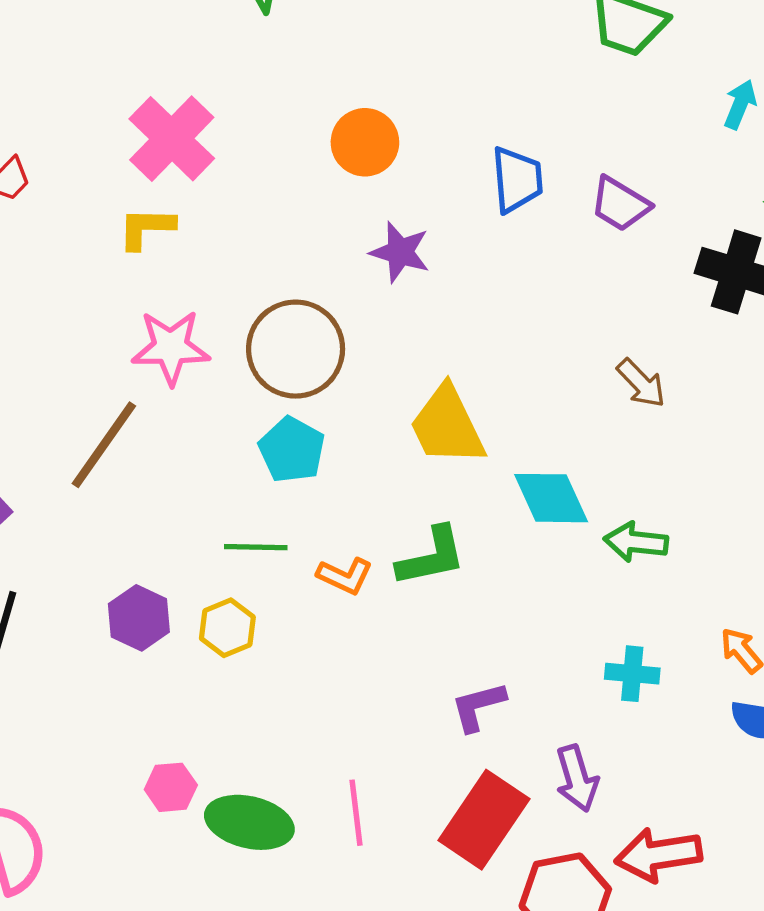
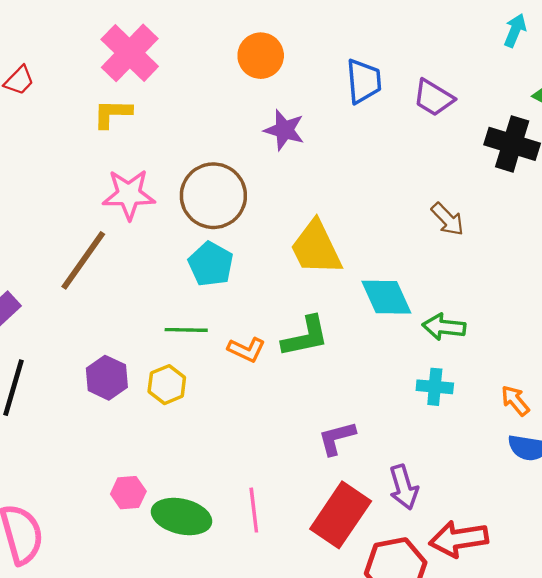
cyan cross: (632, 674) -> (435, 387), moved

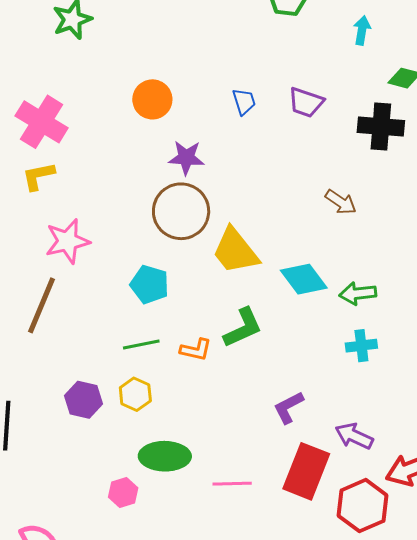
blue trapezoid: (364, 81) -> (244, 102), size x0.7
brown circle: (213, 196) -> (181, 211), moved
purple arrow: (404, 487) -> (354, 436), turned 144
pink line: (254, 510) -> (232, 484), turned -72
green ellipse: (182, 516) -> (165, 456), moved

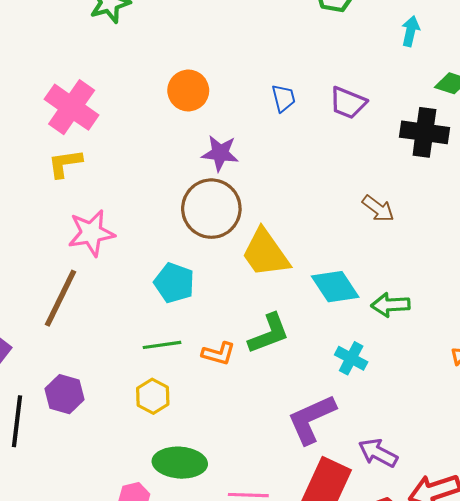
cyan cross: (361, 346) -> (351, 358), moved, turned 32
purple hexagon: (83, 400) -> (64, 394), moved
purple L-shape: (288, 407) -> (311, 419), size x1.5

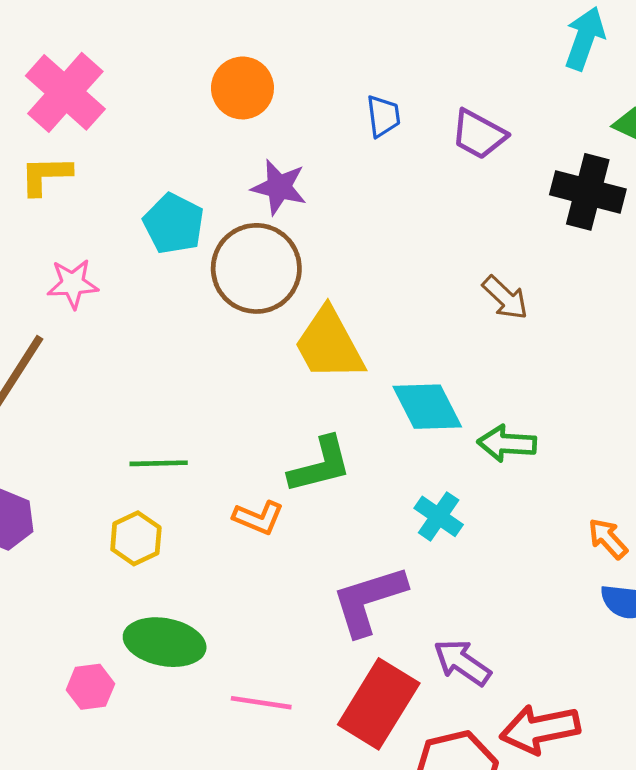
cyan arrow: (410, 31) -> (585, 38), size x1.4
pink star: (91, 233) -> (73, 284), size x0.7
cyan pentagon: (174, 283) -> (174, 224), moved
orange L-shape: (218, 354) -> (258, 518), moved

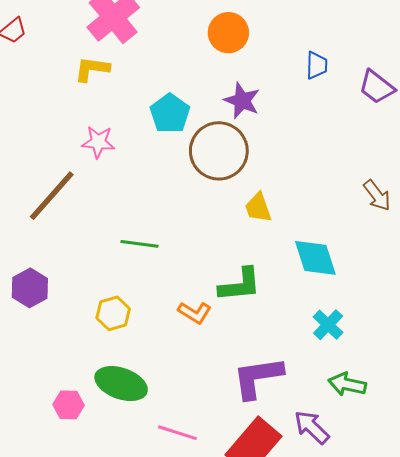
yellow trapezoid: (329, 344) -> (258, 208), size x0.6
green arrow: (507, 443) -> (347, 384), moved
green line: (159, 463) -> (139, 244), moved
cyan cross: (439, 516) -> (328, 325), moved

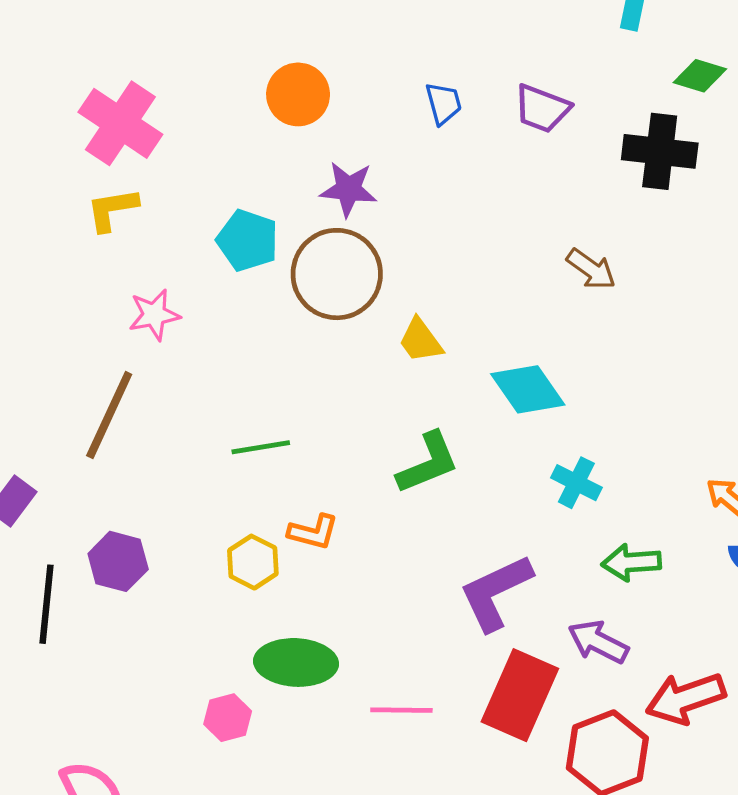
orange L-shape: (195, 313) -> (313, 532), moved

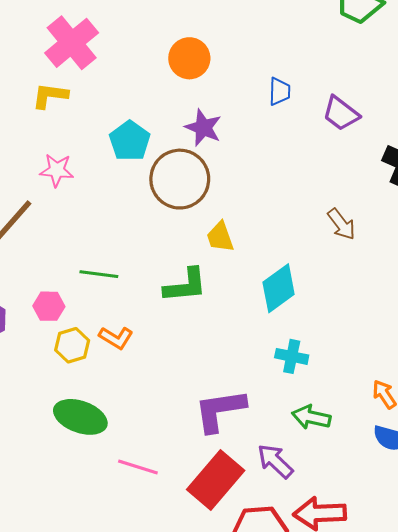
cyan diamond: (528, 389) -> (279, 288), turned 72
green L-shape: (428, 463) -> (185, 285), moved
cyan cross: (576, 483) -> (292, 356), turned -32
pink hexagon: (228, 718) -> (49, 306), moved

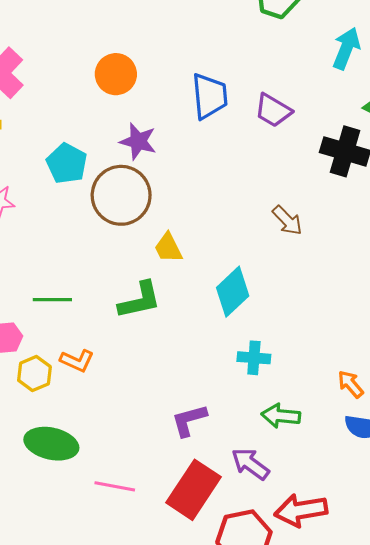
blue trapezoid: (280, 91) -> (210, 96), size x1.6
purple L-shape: (220, 410) -> (189, 420), size x0.7

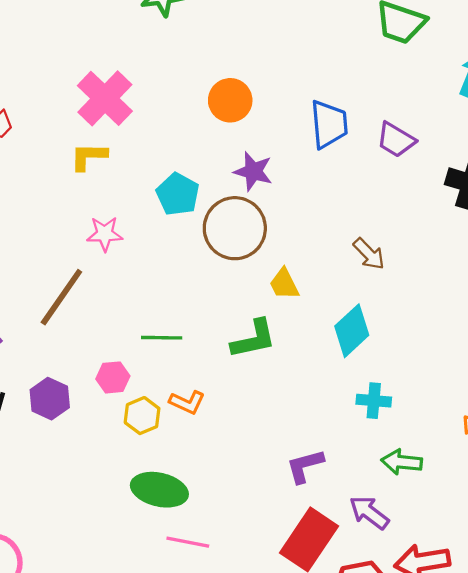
brown arrow: (287, 220) -> (369, 254), moved
pink line: (115, 486) -> (188, 542), moved

